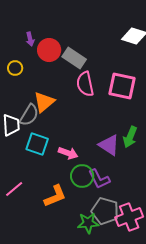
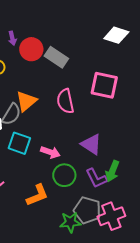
pink semicircle: (85, 84) -> (65, 101), moved
green arrow: (130, 137) -> (112, 171), moved
purple L-shape: (99, 179) -> (96, 178), moved

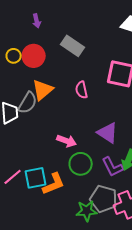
purple arrow: (12, 38) -> (37, 21), moved
red circle: (31, 49) -> (34, 56), moved
pink semicircle: (65, 101) -> (82, 90), size x0.7
cyan square: (19, 143) -> (36, 178), moved, turned -30

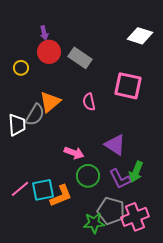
red circle: (34, 56) -> (49, 52), moved

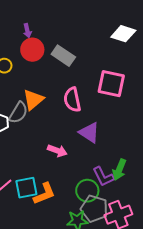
pink semicircle: (89, 102) -> (72, 100), size x1.4
purple triangle: (115, 145) -> (89, 133), moved
green circle: (88, 176) -> (87, 191), moved

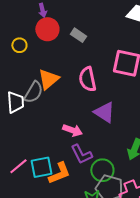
gray rectangle: (63, 56) -> (78, 35), size x0.7
purple L-shape: (103, 177) -> (81, 154), moved

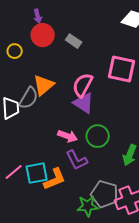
pink semicircle: (87, 79) -> (83, 85), turned 40
purple triangle: (104, 112) -> (84, 103), moved
green circle: (102, 170) -> (98, 136), moved

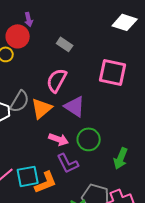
red circle: (43, 35) -> (18, 36), moved
orange triangle: (44, 85) -> (42, 108), moved
pink semicircle: (83, 85) -> (57, 80), moved

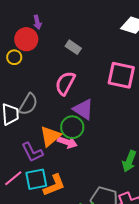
orange triangle: (42, 108) -> (50, 136), moved
green circle: (89, 139) -> (72, 127), moved
purple L-shape: (68, 163) -> (32, 152), moved

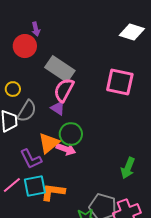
gray rectangle: (73, 47) -> (60, 69), moved, size x1.8
yellow circle: (14, 57) -> (13, 89), moved
purple triangle: (83, 109) -> (58, 108), moved, size x0.7
orange L-shape: (54, 185) -> (53, 192), turned -150

